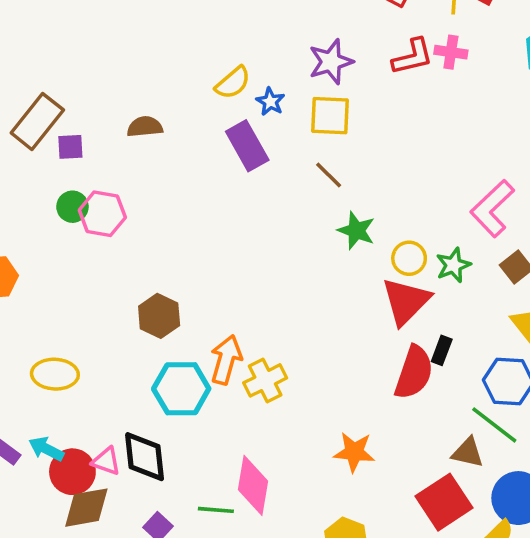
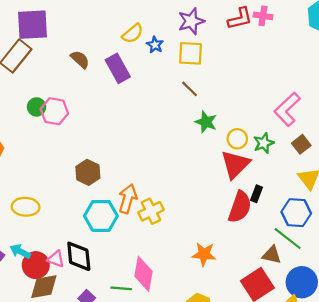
brown semicircle: (145, 127) -> (80, 59), turned 48
purple rectangle: (247, 146) -> (118, 68), moved
purple square: (70, 147) -> (33, 25), moved, size x2.0

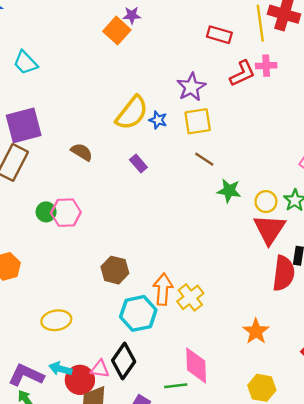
yellow semicircle: (133, 34) -> (132, 113), size x1.5
purple rectangle: (118, 68) -> (138, 163), moved, size x0.6
orange star: (204, 254) -> (256, 331), turned -30
black diamond: (79, 256) -> (124, 361), turned 52

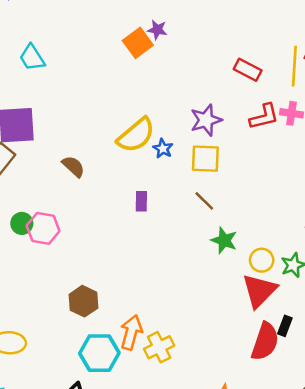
purple rectangle: (138, 163) -> (141, 201), moved, turned 30

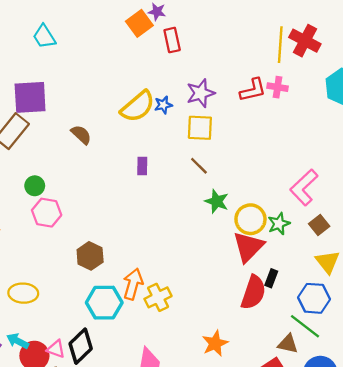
red rectangle: (248, 70) -> (172, 40), moved, turned 50
blue star: (163, 149) -> (163, 105), moved, turned 30
pink hexagon: (43, 228) -> (47, 213), moved
yellow circle: (262, 260) -> (250, 219), size x1.4

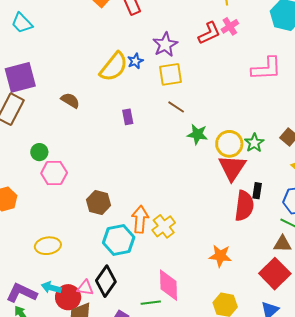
pink cross: (278, 87) -> (230, 26), turned -30
pink L-shape: (304, 187) -> (266, 69), moved, turned -128
orange star: (215, 343) -> (220, 256), turned -30

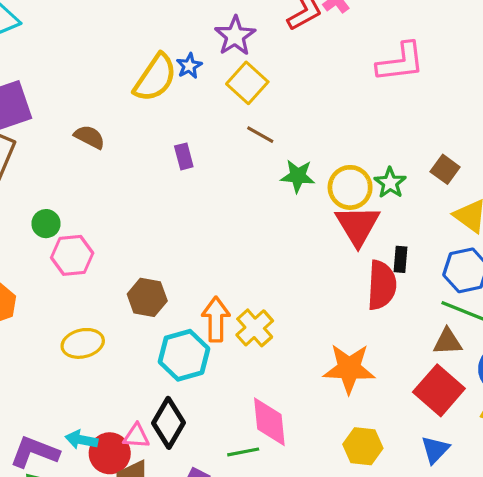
yellow square: (171, 74) -> (247, 83), turned -35
yellow ellipse: (48, 246) -> (83, 343), moved
orange star: (220, 256) -> (349, 369), size x1.4

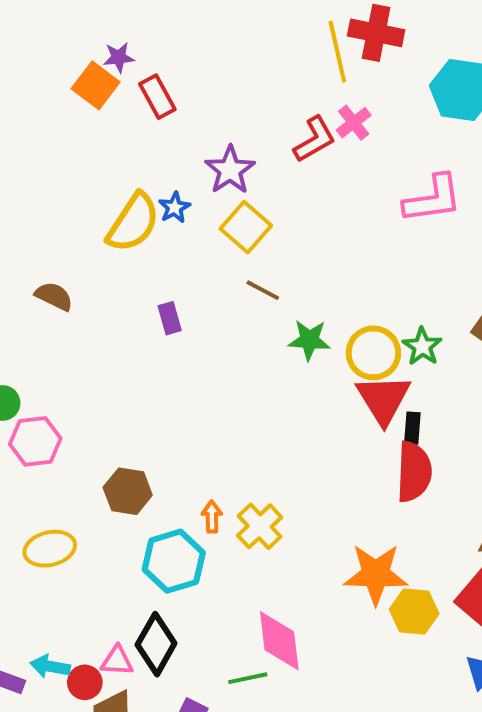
black rectangle: (400, 259) -> (412, 428), moved
orange arrow: (216, 319) -> (212, 517), size x0.6
yellow hexagon: (363, 446) -> (414, 611), moved
red circle: (110, 453) -> (85, 682), size x0.7

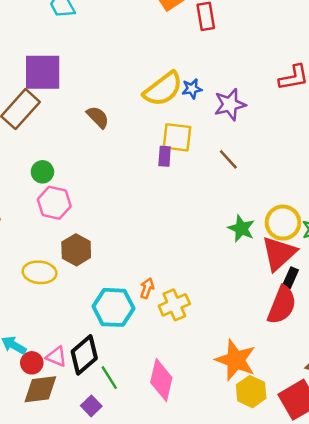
purple star: (230, 170) -> (230, 105), moved
yellow square: (246, 227) -> (177, 137), moved, turned 36
green star: (309, 340) -> (241, 228), moved
brown hexagon: (128, 491) -> (76, 250), moved
green line: (248, 678) -> (109, 378), moved, turned 50

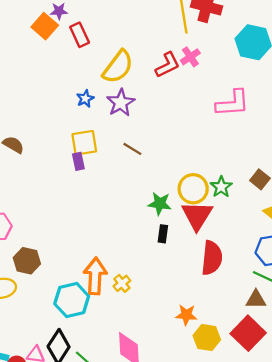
yellow semicircle: (163, 89) -> (118, 67), moved
black rectangle: (290, 278) -> (163, 234), moved
orange arrow: (147, 288) -> (95, 276), size x2.0
yellow cross: (174, 305) -> (122, 283), size x0.7
orange star: (236, 360) -> (186, 315), size x0.6

